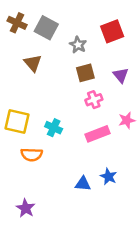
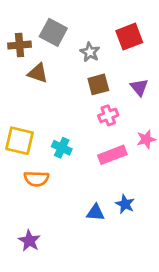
brown cross: (17, 23) -> (20, 45), moved, turned -30
brown triangle: (33, 63) -> (38, 73), turned -30

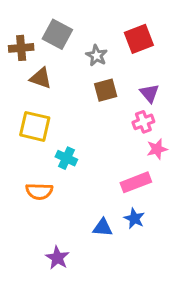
pink cross: (108, 115) -> (143, 122), moved
yellow square: (20, 141) -> (35, 126), moved
pink rectangle: (112, 155) -> (136, 182), moved
purple star: (29, 241) -> (57, 258), moved

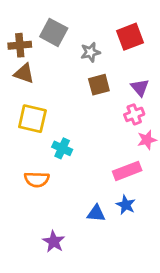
gray star: (97, 55) -> (90, 52), turned 30
brown triangle: (41, 78) -> (24, 73), moved

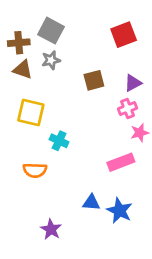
gray star: (90, 52) -> (51, 60), moved
purple triangle: (140, 88) -> (133, 83), turned 42
blue star: (126, 205) -> (119, 211), moved, size x1.4

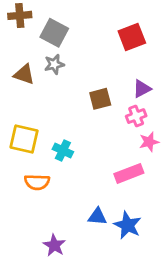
brown cross: (19, 43) -> (20, 15), moved
brown square: (94, 80) -> (100, 99), moved
yellow square: (31, 113) -> (24, 139), moved

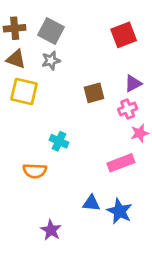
brown cross: (20, 15) -> (15, 28), moved
brown triangle: (24, 74) -> (16, 59), moved
yellow square: (24, 139) -> (24, 91), moved

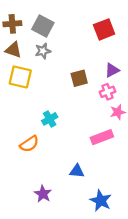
cyan cross: (59, 141) -> (50, 119), turned 35
orange semicircle: (35, 171) -> (29, 144), turned -36
blue star: (120, 211) -> (101, 201), moved

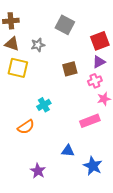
gray square: (43, 26) -> (65, 25), moved
red square: (104, 29) -> (100, 41), moved
blue star: (101, 201) -> (93, 166), moved

